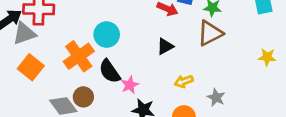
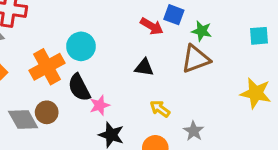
black triangle: (165, 46) -> (144, 67), turned 30
yellow star: (267, 57) -> (256, 93), size x1.5
yellow arrow: (184, 81) -> (160, 109), turned 48

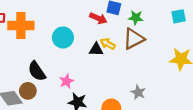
cyan circle: (81, 46) -> (63, 38), moved
orange cross: (47, 67) -> (21, 25), moved, turned 35
black semicircle: (79, 88) -> (37, 71), moved
yellow arrow: (160, 109) -> (108, 44), moved

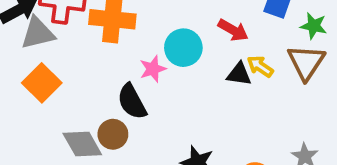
red arrow: (98, 18) -> (233, 30), moved
brown triangle: (134, 39) -> (306, 62), turned -35
pink star: (66, 81) -> (153, 69), moved

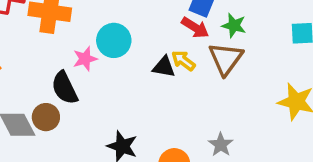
red arrow: (233, 30) -> (195, 28), moved

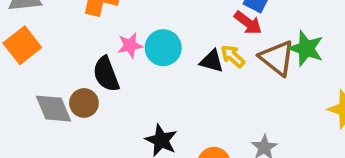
green star: (234, 26) -> (306, 49), moved, size x1.4
cyan circle: (114, 40) -> (163, 48), moved
brown triangle: (226, 59) -> (277, 58), turned -33

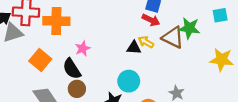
orange square: (22, 45) -> (40, 60), moved
cyan circle: (163, 48) -> (129, 81), moved
brown circle: (84, 103) -> (77, 89), moved

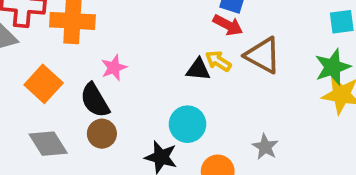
green star: (189, 28) -> (333, 67), moved, turned -30

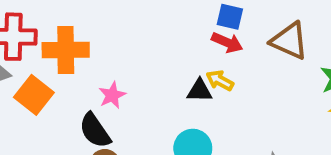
brown triangle: (263, 55) -> (289, 41), moved
orange square: (44, 84) -> (34, 95), moved

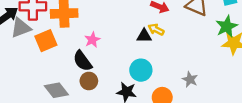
orange square: (34, 95) -> (46, 41), turned 30

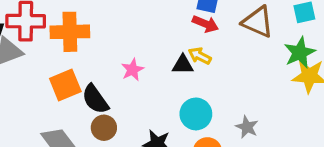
pink star: (92, 40) -> (132, 70), moved
orange square: (46, 41) -> (65, 85), moved
cyan circle: (141, 70) -> (196, 114), moved

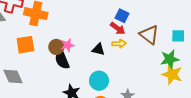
yellow arrow: (200, 56) -> (119, 44), moved, turned 136
black semicircle: (95, 99) -> (62, 60), moved
brown circle: (104, 128) -> (56, 47), moved

